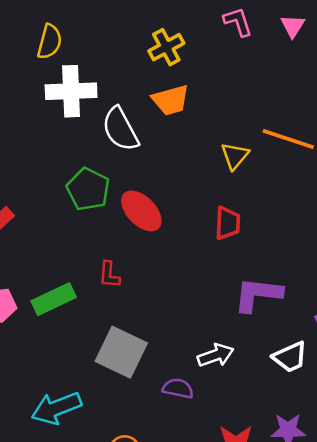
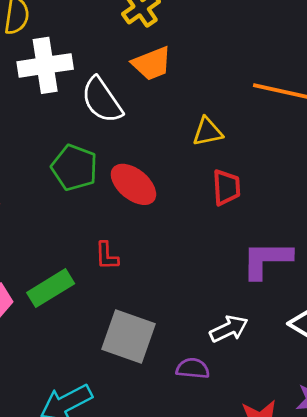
yellow triangle: (235, 156) -> (208, 132), moved, turned 44

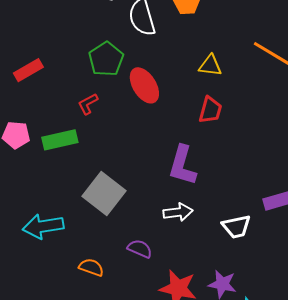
red L-shape: (107, 256) -> (88, 104), moved, turned 45
purple L-shape: (267, 260) -> (182, 165), moved, turned -93
purple semicircle: (193, 368) -> (140, 249), moved

